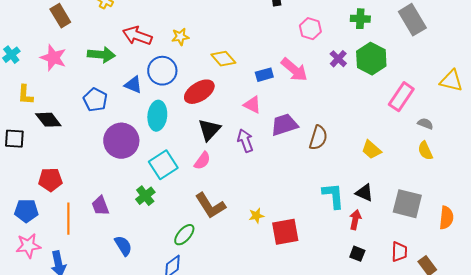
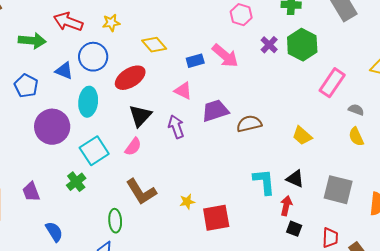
brown semicircle: (318, 138) -> (249, 124), turned -120
green ellipse: (184, 235) -> (115, 221), turned -45
black square: (357, 254) -> (294, 229), moved

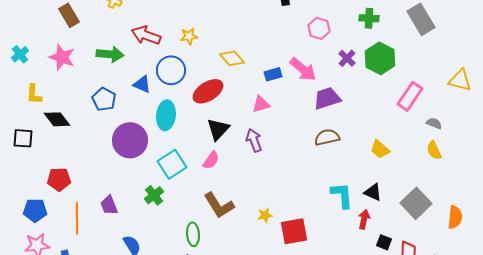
pink triangle: (183, 91) -> (261, 104), turned -42
purple trapezoid: (215, 111) -> (327, 98), moved
gray square: (338, 190) -> (416, 203), turned 32
black square: (294, 229) -> (384, 242), moved

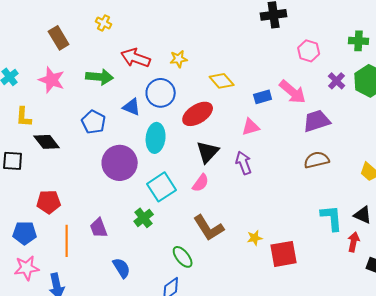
green ellipse: (193, 234) -> (183, 257), turned -35

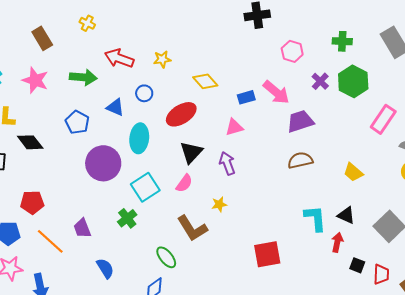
blue circle: (161, 93) -> (144, 93), size x0.6
yellow star: (255, 238) -> (219, 204), moved
orange line: (67, 241) -> (50, 241), turned -48

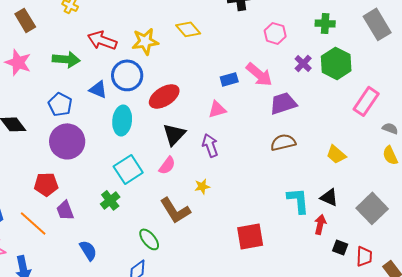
yellow star: (162, 59) -> (145, 41), size x1.5
yellow diamond: (205, 81) -> (188, 29), moved
blue circle: (144, 93) -> (127, 75), size x1.8
purple circle: (103, 163) -> (67, 141), moved
red pentagon: (32, 202) -> (46, 184), moved

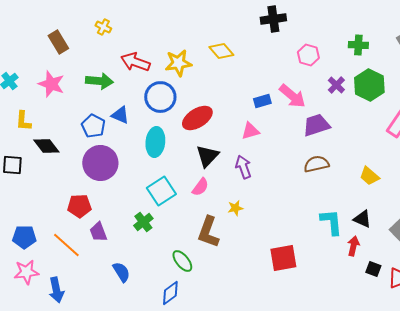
blue triangle: (98, 89) -> (120, 115), moved
brown L-shape: (175, 210) -> (208, 232), turned 52

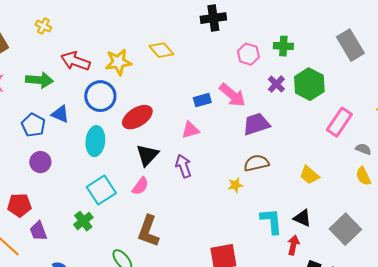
green cross: (358, 45) -> (283, 46), moved
purple circle: (100, 163) -> (40, 162), size x0.6
yellow star: (235, 208) -> (235, 185), moved

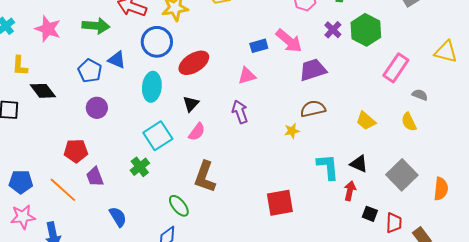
black triangle: (147, 155) -> (191, 104), moved, size x0.7
yellow semicircle: (363, 176) -> (409, 122), moved

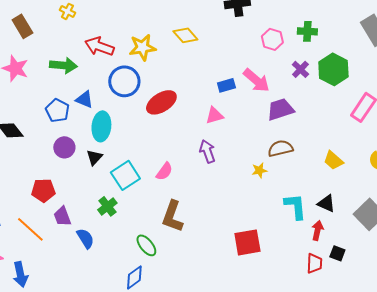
cyan ellipse: (152, 87) -> (101, 126), moved
black triangle: (191, 104) -> (94, 157), moved
blue semicircle: (118, 217) -> (85, 238), moved
red trapezoid: (394, 223) -> (314, 263), moved

